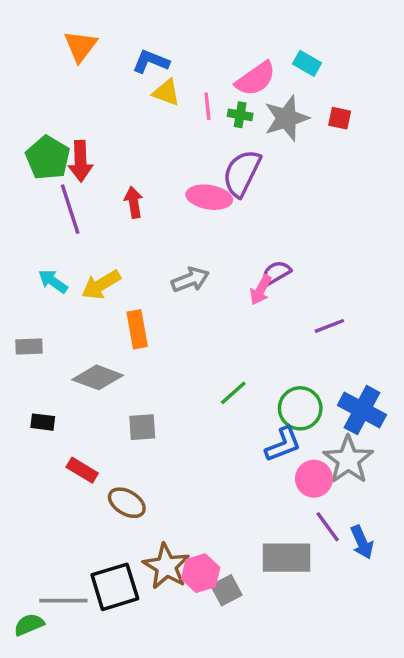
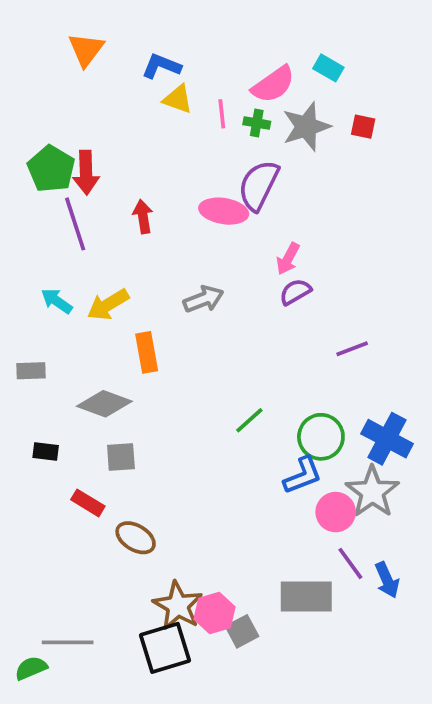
pink arrow: (261, 290) -> (288, 259), moved
gray square: (142, 427) -> (121, 457), moved
black square: (115, 587) -> (165, 648), moved

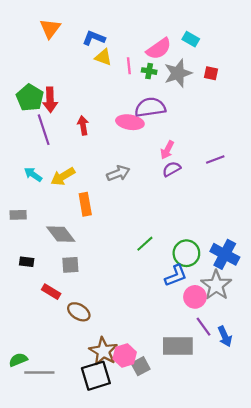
purple semicircle: (259, 185) -> (150, 107), turned 56
purple line: (352, 349) -> (215, 159), moved
gray diamond: (104, 404) -> (61, 234), turned 32
green semicircle: (31, 668) -> (18, 360), moved

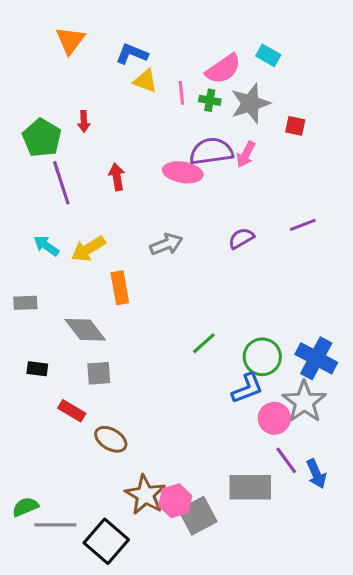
red square: (211, 73) -> (295, 126), moved
red arrow: (50, 100) -> (84, 121), moved, size x0.6
pink arrow: (167, 150) -> (246, 154), moved
gray square: (141, 366) -> (198, 516), size x1.4
black square: (96, 376) -> (106, 541), moved, turned -32

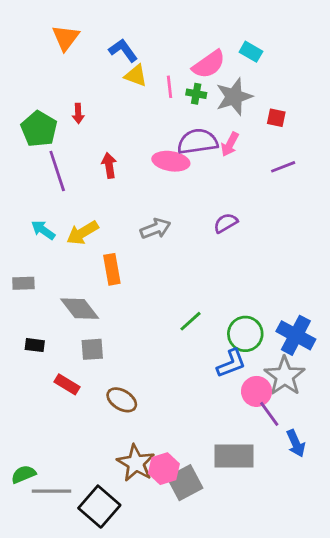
blue L-shape: (132, 54) -> (123, 50), turned 32
purple line: (303, 225) -> (283, 167), moved
brown ellipse: (111, 439) -> (122, 400), moved
purple line: (286, 460) -> (269, 414), moved

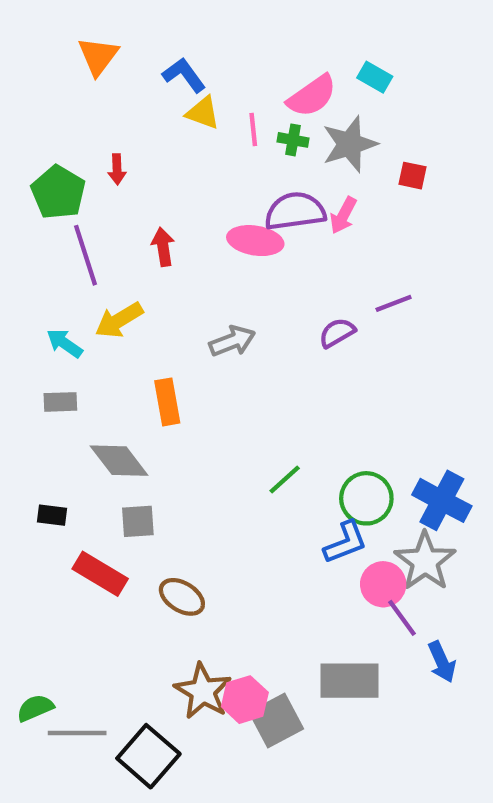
purple line: (283, 167) -> (394, 303), moved
yellow arrow: (82, 233) -> (119, 320), moved
gray rectangle: (23, 283) -> (60, 402), moved
red rectangle: (67, 384) -> (100, 574), size x1.4

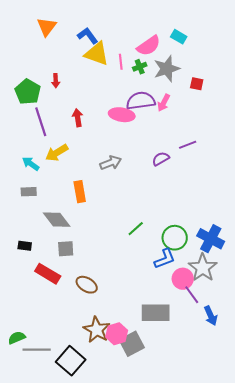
yellow triangle: (203, 113) -> (97, 54), size x1.5
green cross: (293, 140) -> (140, 67), turned -32
gray rectangle: (350, 681) -> (156, 313), moved

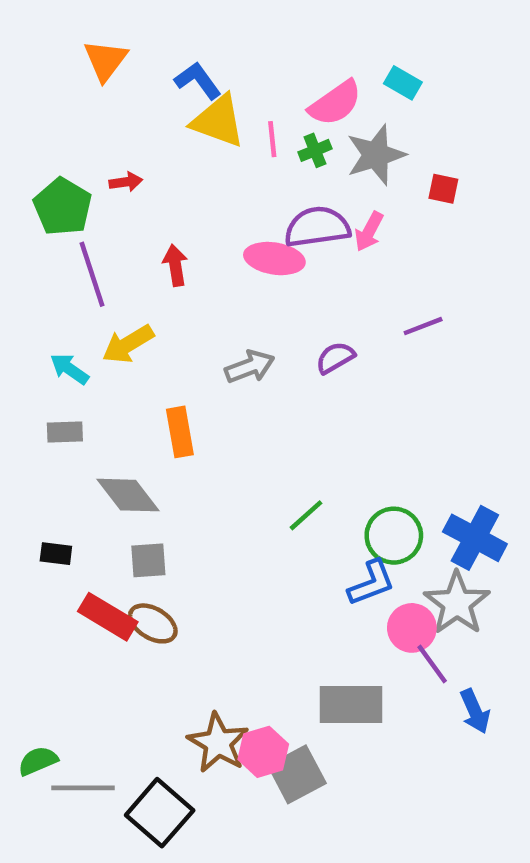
red arrow: (56, 81) -> (126, 182), turned -96
purple semicircle: (161, 159) -> (335, 358), moved
brown ellipse: (87, 285) -> (153, 623), moved

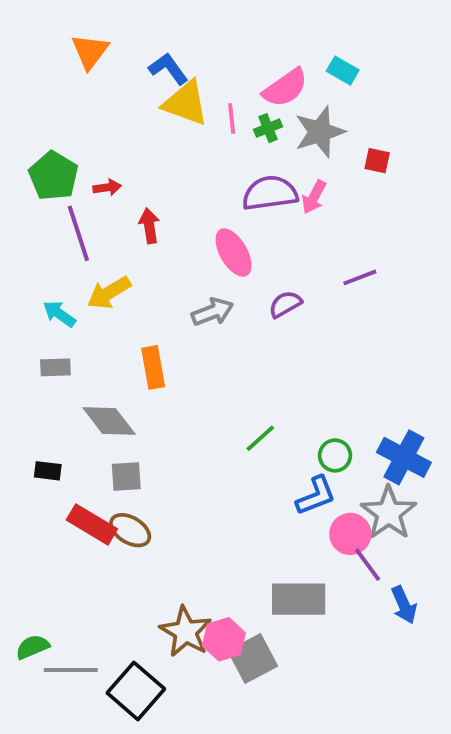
red arrow: (126, 182) -> (107, 187), moved
pink ellipse: (274, 259) -> (234, 253), moved, turned 51
green circle: (394, 536) -> (335, 455), size x0.7

